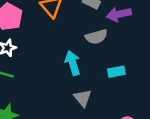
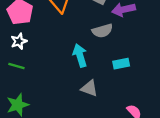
gray triangle: (83, 98) -> (89, 88), turned -30

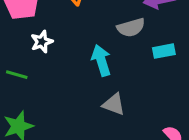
white star: (19, 41) -> (42, 42), moved
cyan rectangle: (121, 64) -> (164, 51), moved

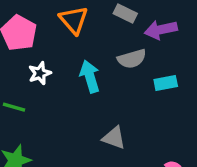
cyan arrow: (101, 60) -> (90, 76), moved

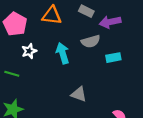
orange triangle: (74, 20) -> (52, 15), turned -42

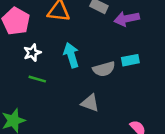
gray semicircle: (91, 41) -> (104, 69), moved
green line: (12, 74) -> (37, 79), moved

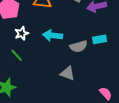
cyan arrow: (71, 55) -> (53, 35), turned -66
green line: (37, 79) -> (17, 55), moved, turned 32

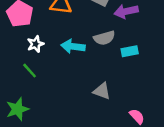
gray semicircle: (79, 46) -> (104, 38), moved
gray triangle: (68, 73) -> (102, 91), moved

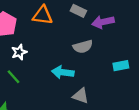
cyan arrow: (73, 46) -> (63, 72), moved
cyan rectangle: (130, 51) -> (121, 66), moved

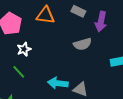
purple arrow: (103, 22) -> (101, 22), turned -66
cyan arrow: (63, 72) -> (58, 83), moved

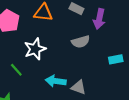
white star: (24, 49) -> (35, 49), moved, size x1.5

